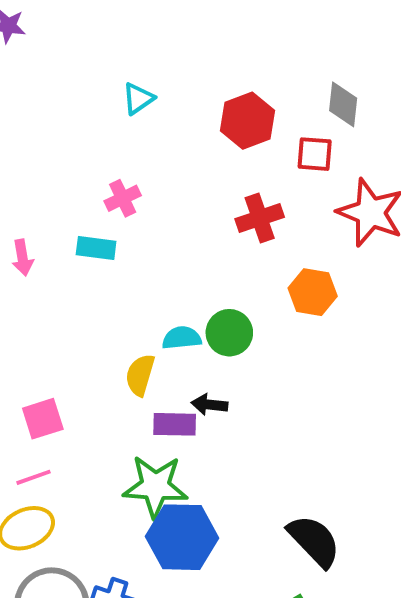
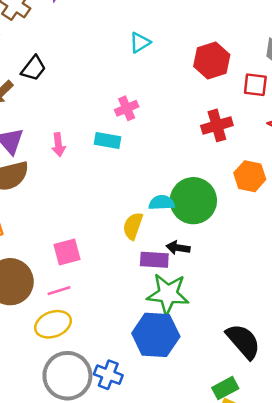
green circle: (229, 333) -> (193, 201), size x1.5
green star: (155, 486) -> (168, 294), moved

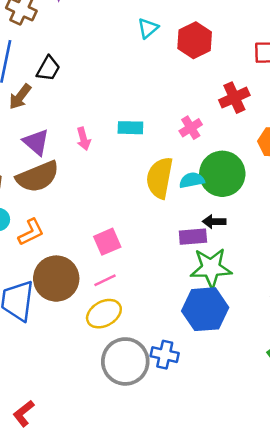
red hexagon: (212, 61) -> (195, 40), moved
pink cross: (127, 108) -> (191, 128), moved
yellow semicircle: (133, 226) -> (160, 178), moved, size x1.5

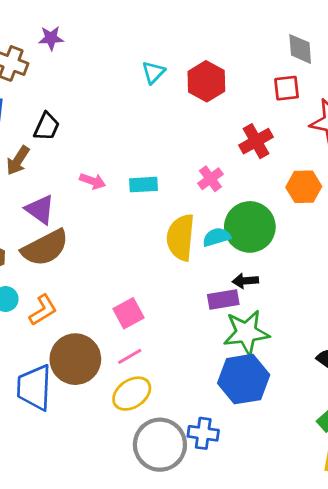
pink arrow: (83, 139) -> (93, 181), moved, turned -50

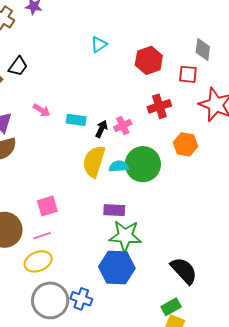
red hexagon: (206, 81) -> (149, 60), moved
black arrow: (245, 281) -> (101, 129), moved, turned 108

